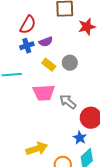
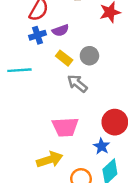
pink trapezoid: (44, 93) -> (65, 127), moved
gray arrow: (68, 102) -> (77, 83), moved

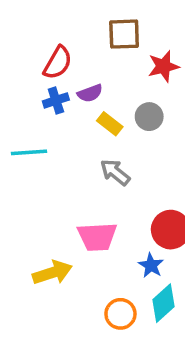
gray circle: (89, 56) -> (149, 117), moved
yellow rectangle: (64, 58) -> (110, 124), moved
yellow arrow: (50, 160) -> (52, 273), moved

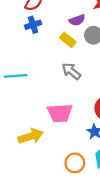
purple semicircle: (90, 93) -> (77, 20), moved
cyan line: (29, 152) -> (16, 76), moved

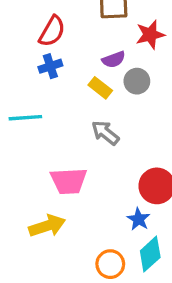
cyan line: (16, 76) -> (25, 118), moved
pink trapezoid: (60, 113) -> (69, 181), moved

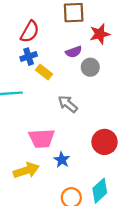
yellow rectangle: (100, 88) -> (44, 72), moved
blue star: (139, 219) -> (62, 160), moved

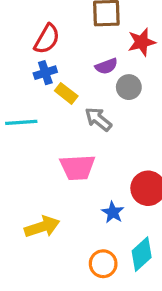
gray arrow: (68, 104) -> (98, 119), moved
pink trapezoid: (42, 138) -> (77, 167), moved
blue star: (62, 160) -> (113, 212), moved

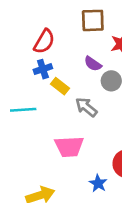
purple semicircle: (106, 66) -> (93, 64), turned 54

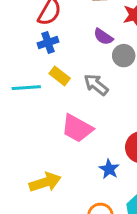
yellow rectangle: (60, 86) -> (60, 76), moved
pink trapezoid: (69, 147) -> (77, 128), turned 32

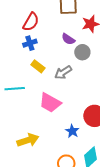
gray arrow: (96, 85) -> (63, 72), turned -72
cyan line: (26, 88) -> (15, 89), moved

